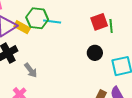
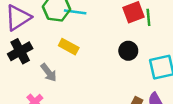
yellow rectangle: (22, 27) -> (69, 47), moved

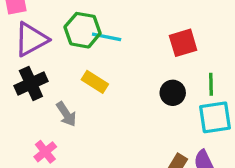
green line: (148, 17) -> (211, 84), moved

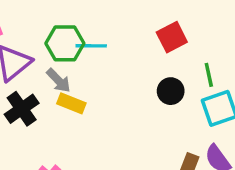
yellow rectangle: (95, 82) -> (71, 103), moved
gray arrow: (66, 114) -> (58, 80), moved

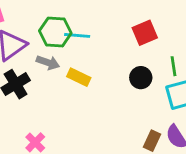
gray arrow: (58, 80) -> (48, 63), turned -30
yellow rectangle: (71, 103) -> (79, 77), moved

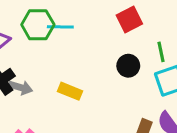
gray arrow: (48, 63) -> (21, 87), moved
yellow rectangle: (79, 77) -> (70, 91), moved

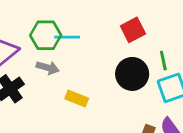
black circle: (128, 66) -> (132, 74), size x1.5
gray arrow: (21, 87) -> (48, 68), moved

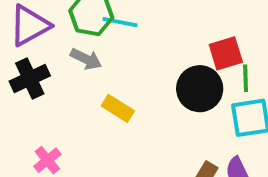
red square: (133, 30) -> (226, 53), moved

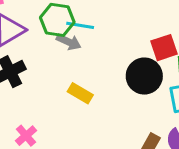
gray arrow: (86, 59) -> (69, 42), moved

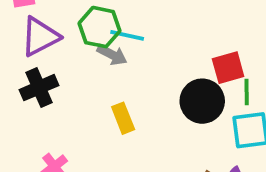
yellow rectangle: (80, 93) -> (123, 118), turned 35

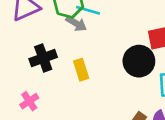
black cross: (39, 88) -> (43, 58), moved

